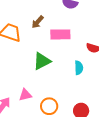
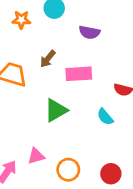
cyan semicircle: (79, 68) -> (105, 117), turned 144

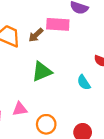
brown arrow: (48, 59) -> (36, 35), moved
pink rectangle: (79, 74) -> (58, 24), moved

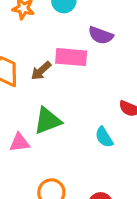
pink triangle: (20, 109) -> (19, 143), moved

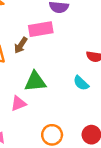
green triangle: (48, 121) -> (35, 82), turned 30

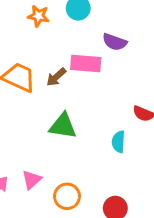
cyan semicircle: (81, 83) -> (118, 142), turned 35
pink triangle: (18, 103) -> (32, 180), moved, turned -35

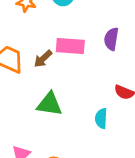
purple semicircle: (115, 42) -> (111, 39), moved, turned 80

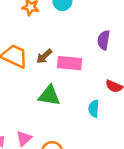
pink rectangle: (70, 46) -> (70, 63), moved

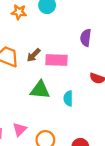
cyan semicircle: (94, 109) -> (68, 98), moved

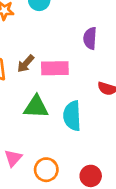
cyan semicircle: (68, 98) -> (72, 116), size x1.5

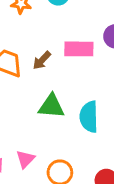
pink rectangle: (55, 68) -> (79, 49), moved

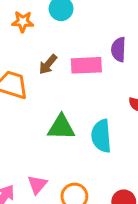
brown arrow: (42, 60) -> (48, 64), moved

